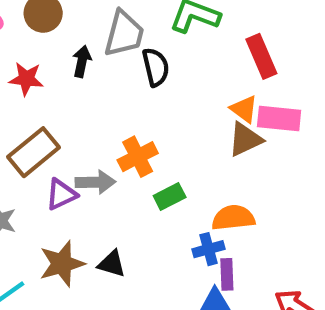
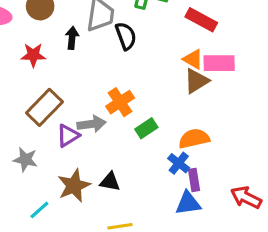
red rectangle: (261, 56) -> (201, 20), turned -32
blue cross: (209, 249) -> (179, 163), turned -30

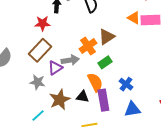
red star: (33, 55) -> (42, 23), moved
brown triangle: (196, 81) -> (107, 37), moved
orange semicircle: (194, 139) -> (95, 82), moved, turned 78
gray star: (25, 160) -> (37, 82), moved
purple rectangle: (194, 180) -> (103, 100), moved, size x1.5

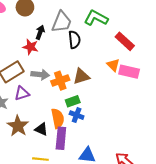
red star: (42, 23) -> (30, 47), moved
gray arrow: (70, 60) -> (40, 75), moved
blue cross: (126, 84) -> (77, 115), moved, turned -32
brown star: (60, 100) -> (18, 126), turned -30

